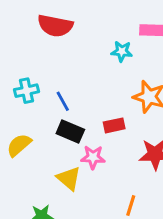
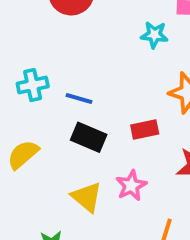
blue line: (63, 101) -> (79, 99), turned -45
pink star: (93, 157) -> (131, 185), moved, turned -30

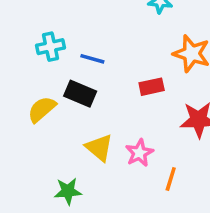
black rectangle: (89, 137) -> (80, 94), moved
pink star: (131, 185) -> (139, 153), moved

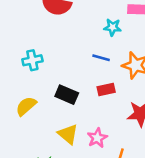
blue line: (92, 59) -> (101, 58), moved
black rectangle: (80, 94) -> (67, 95), moved

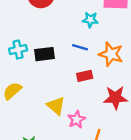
black rectangle: (67, 95) -> (44, 54), moved, turned -30
yellow triangle: (68, 134) -> (56, 106), moved

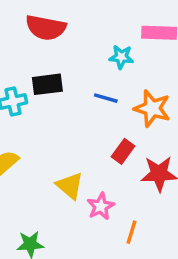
black rectangle: (44, 54) -> (47, 84), moved
red rectangle: (85, 76) -> (123, 151), moved, turned -42

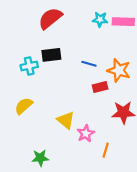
red semicircle: (46, 28) -> (50, 18), turned 130
cyan star: (121, 57) -> (100, 19), moved
red rectangle: (123, 151) -> (100, 87), moved, turned 40

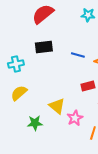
cyan cross: (29, 66) -> (16, 64), moved
red rectangle: (100, 87) -> (88, 86), moved
green star: (40, 158) -> (35, 123), moved

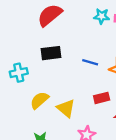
yellow semicircle: (19, 93) -> (39, 100), moved
yellow triangle: (57, 106) -> (66, 108), moved

